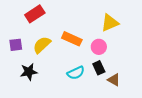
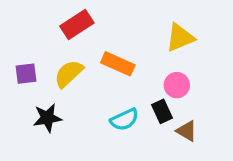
red rectangle: (35, 14) -> (77, 24), moved
pink circle: (99, 47) -> (177, 85), moved

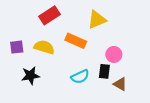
yellow triangle: (180, 38) -> (97, 20), moved
yellow semicircle: (69, 74) -> (44, 47), turned 60
black rectangle: (162, 111) -> (104, 71), turned 32

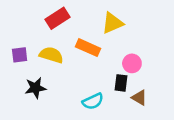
cyan semicircle: (80, 77) -> (93, 101), moved

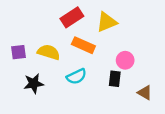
red rectangle: (57, 18) -> (72, 17), moved
brown triangle: (139, 98) -> (145, 93), moved
cyan semicircle: (93, 101) -> (76, 76), moved

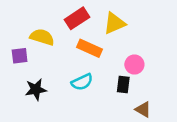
yellow semicircle: (49, 52) -> (42, 37), moved
brown triangle: (145, 93) -> (143, 109), moved

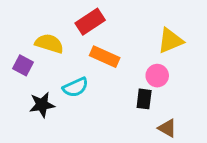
yellow triangle: (114, 23) -> (170, 41), moved
purple square: (20, 56) -> (23, 65), turned 35
cyan semicircle: (82, 82) -> (75, 87), moved

